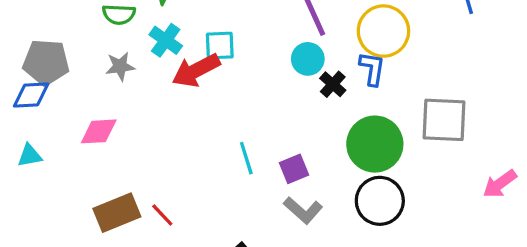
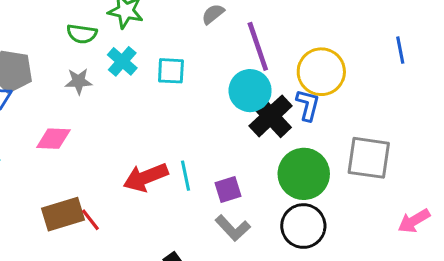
cyan circle: (308, 59) -> (250, 91), size x1.4
red arrow: (196, 70) -> (146, 177), moved
black cross: (333, 84) -> (271, 116), size x1.8
red line: (162, 215) -> (90, 220), moved

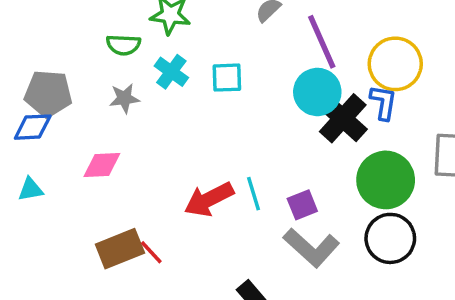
gray L-shape: (233, 228) -> (311, 248), size x1.4

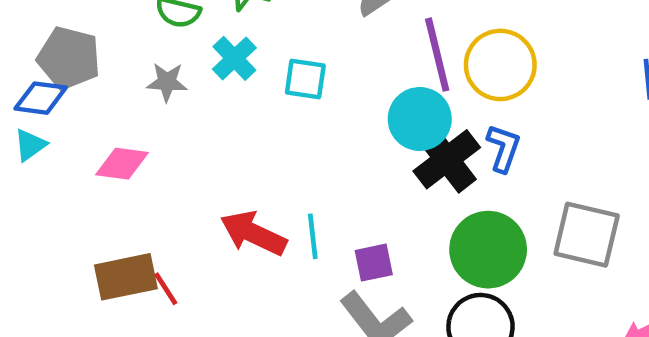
yellow circle: (395, 64) -> (500, 65), moved
cyan triangle: (31, 189) -> (30, 145), moved, turned -36
red arrow: (209, 199) -> (253, 233), turned 42

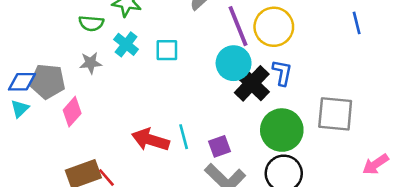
gray pentagon: (69, 58) -> (47, 81), moved
pink diamond: (122, 164) -> (72, 112), turned -48

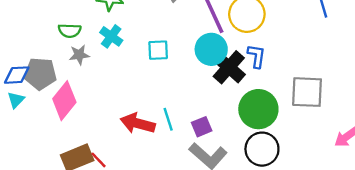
green semicircle: (91, 23) -> (70, 31), moved
cyan square: (167, 50) -> (158, 50), moved
pink diamond: (72, 112) -> (64, 101), size x1.4

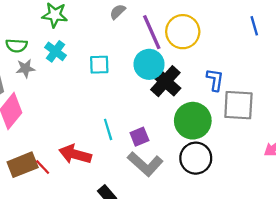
blue L-shape: (256, 56) -> (215, 80), moved
red arrow: (138, 123) -> (75, 154), moved

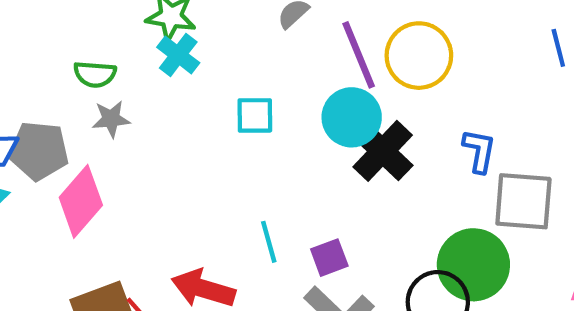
cyan cross: (55, 51) -> (178, 55), moved
green circle: (193, 121) -> (473, 265), moved

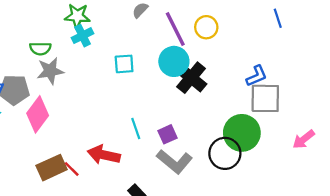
cyan cross: (178, 55) -> (82, 36), turned 30
yellow circle: (419, 56) -> (206, 27), size x0.7
gray star: (111, 119) -> (50, 71), size x1.4
blue L-shape: (479, 151) -> (256, 76), moved, turned 60

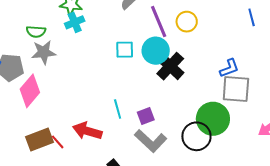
cyan square: (124, 64) -> (125, 50), moved

